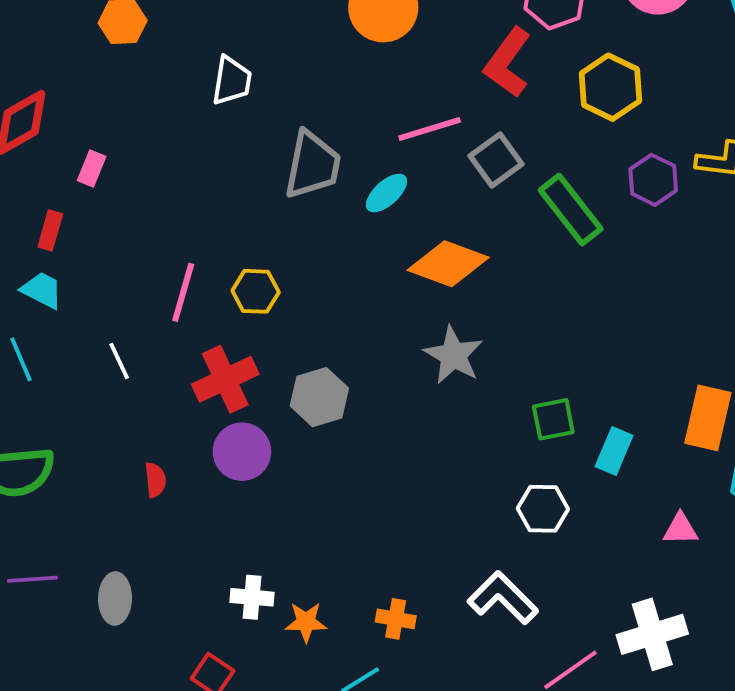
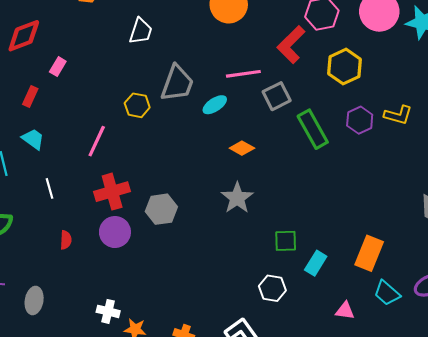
orange diamond: (448, 264) -> (242, 148), size x0.6
cyan trapezoid: (42, 290) -> (33, 139), moved
yellow hexagon: (256, 291) -> (137, 105), moved
white line: (119, 361) -> (49, 188), moved

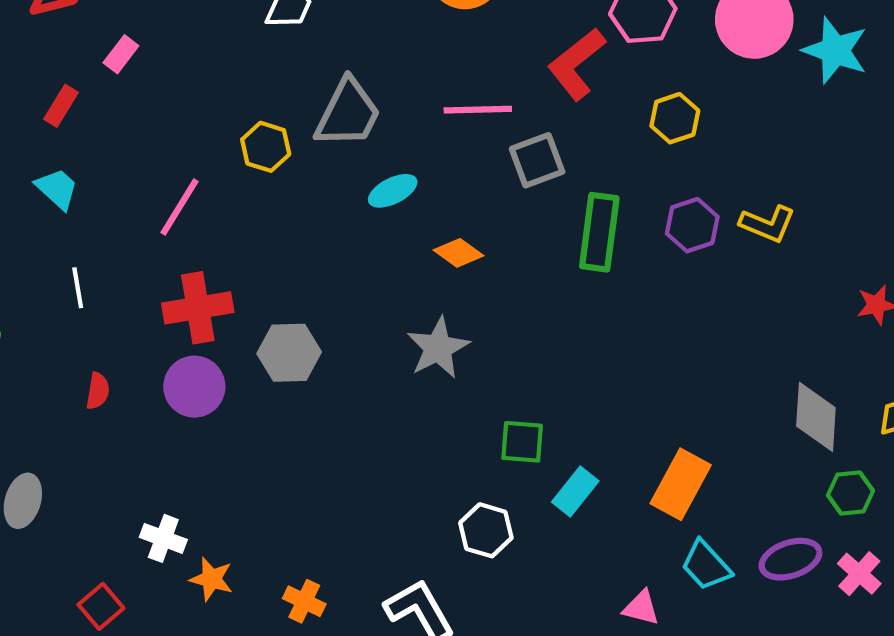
yellow hexagon: (345, 67) -> (675, 118), size x0.7
cyan ellipse: (215, 105) -> (393, 191), moved
green rectangle: (313, 129) -> (599, 232), turned 30
pink triangle: (345, 311) -> (641, 608), moved

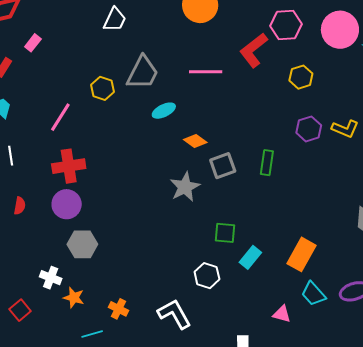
gray square: (537, 160) -> (223, 166), moved
green rectangle: (599, 232) -> (267, 163), moved, size x0.7
gray hexagon: (289, 353) -> (82, 244), moved

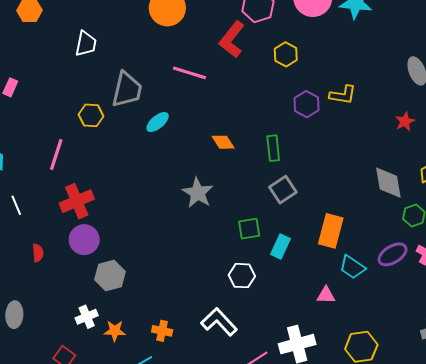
pink line: (206, 72) -> (189, 73), turned 32
orange diamond: (195, 141) -> (223, 142), moved, turned 35
gray square: (223, 166) -> (283, 190), moved
white cross: (51, 278) -> (87, 317), turned -30

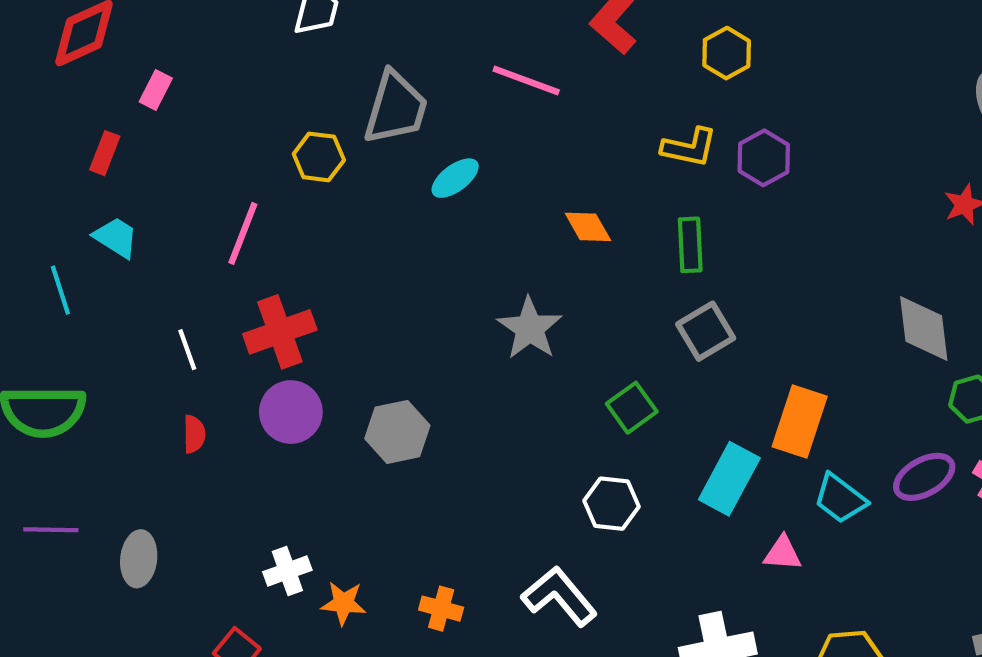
yellow L-shape: (343, 95) -> (689, 147), moved
white line: (16, 205) -> (187, 350), moved
green square: (249, 229) -> (632, 408), turned -30
cyan rectangle: (281, 247) -> (729, 479), moved, size x1.4
gray hexagon: (110, 276) -> (397, 432), moved

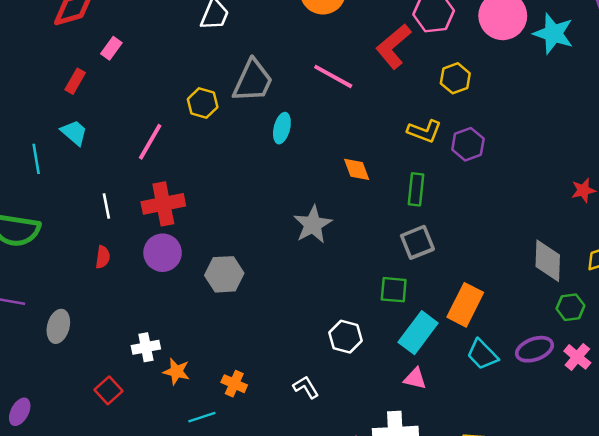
cyan ellipse: (455, 178) -> (282, 128), turned -48
green square: (632, 408) -> (394, 290), moved, turned 32
pink triangle: (783, 553) -> (415, 379), moved
white L-shape: (559, 596) -> (306, 387), size x0.6

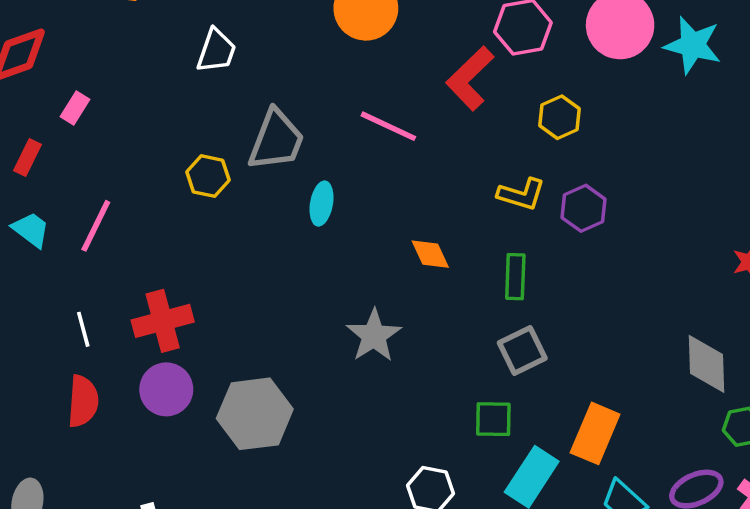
pink line: (150, 142) -> (96, 226), moved
red semicircle: (103, 257) -> (83, 401), size x1.6
gray hexagon: (224, 274) -> (255, 414), size x1.4

